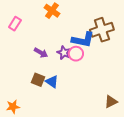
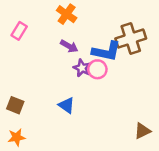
purple arrow: (41, 53) -> (69, 46), moved
brown square: (38, 80) -> (15, 105), moved

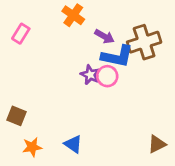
purple arrow: (69, 46) -> (104, 36), moved
blue triangle: (67, 105) -> (73, 144), moved
orange star: (17, 137) -> (32, 147), moved

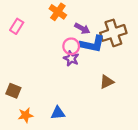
pink circle: (107, 76) -> (71, 46), moved
blue triangle: (73, 144) -> (58, 113), turned -40
brown triangle: (157, 144) -> (107, 82), moved

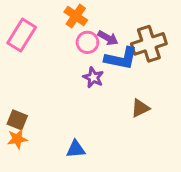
pink rectangle: (17, 26) -> (22, 35), size x1.5
pink circle: (71, 46) -> (87, 42), moved
orange star: (26, 115) -> (17, 139), moved

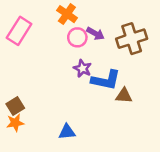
blue L-shape: (121, 58) -> (106, 80), moved
brown triangle: (140, 108) -> (124, 96), turned 30
brown square: (17, 120) -> (15, 106), turned 36

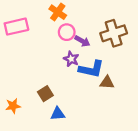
pink rectangle: (19, 31) -> (16, 27), turned 45
purple arrow: (95, 33) -> (82, 41), moved
brown square: (15, 106) -> (45, 94), moved

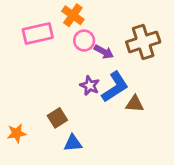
pink rectangle: (16, 27) -> (38, 34), moved
purple star: (71, 59) -> (90, 86), moved
blue L-shape: (91, 69) -> (115, 87), turned -45

